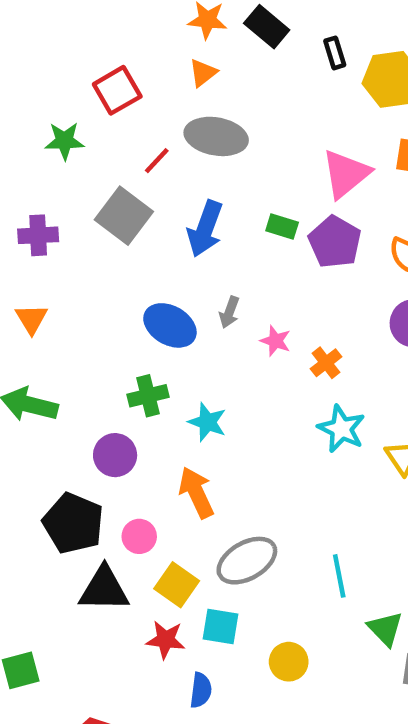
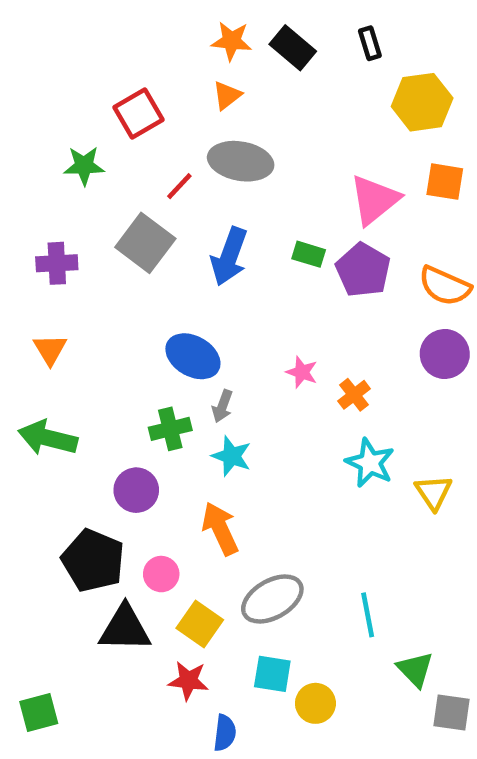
black rectangle: (335, 53) -> (370, 43), moved
gray arrow: (229, 312) -> (222, 406), moved
cyan square: (221, 627) -> (272, 674), moved

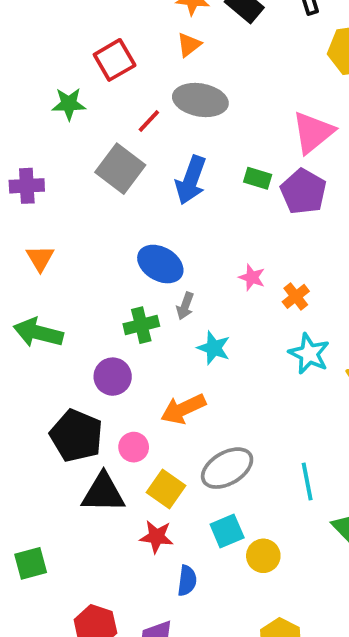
purple cross: (57, 263) -> (27, 186), moved
cyan star: (232, 456) -> (214, 348), moved
orange arrow: (220, 529) -> (183, 409), turned -90
cyan square: (272, 674) -> (227, 531), turned -32

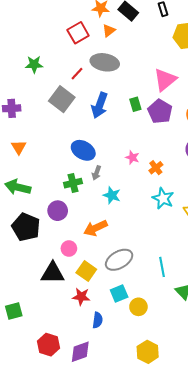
orange triangle: (189, 45) -> (109, 31), moved
red square: (115, 60) -> (78, 33), moved
green rectangle: (258, 178) -> (135, 104), turned 56
black pentagon: (76, 436) -> (26, 227), moved

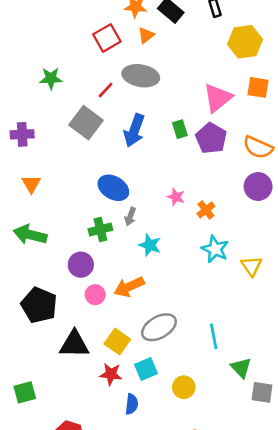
black pentagon: (26, 227) -> (39, 305), moved
pink circle: (69, 249) -> (95, 295), moved
cyan square: (119, 294) -> (146, 369), moved

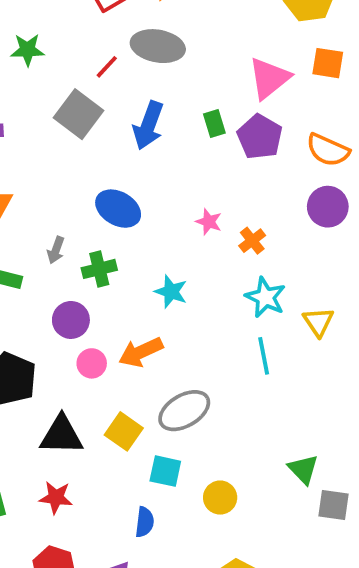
gray arrow: (130, 216) -> (56, 250), moved
cyan line: (214, 336) -> (264, 356), moved
cyan square: (146, 369) -> (165, 471), turned 35
red star: (111, 374) -> (56, 498), moved

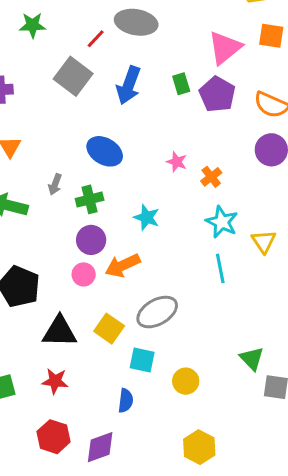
purple circle: (71, 320) -> (91, 240), moved

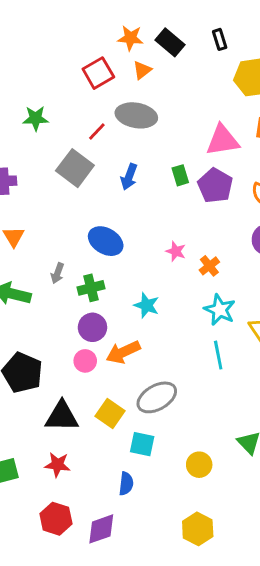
pink triangle: (225, 48) -> (223, 140), turned 30
blue arrow: (129, 85) -> (129, 177), size x0.7
yellow circle: (186, 381) -> (199, 465), moved

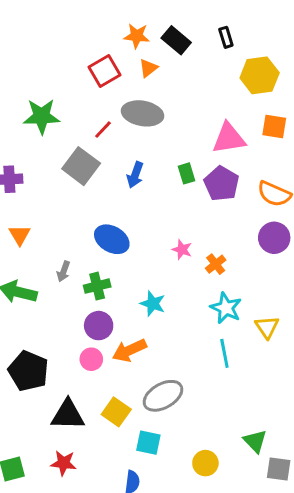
green star: (36, 118) -> (42, 116), size x1.4

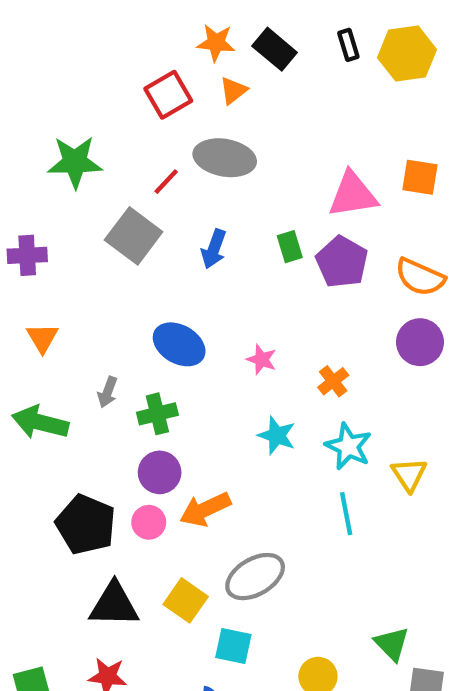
yellow hexagon: (260, 75) -> (407, 54), moved
pink star: (182, 249) -> (262, 360), moved
cyan star: (153, 304) -> (277, 435), moved
black pentagon: (28, 371) -> (86, 524), moved

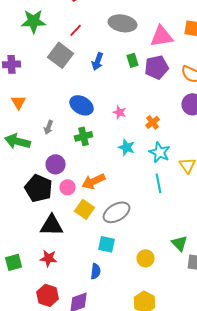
gray ellipse: (225, 158) -> (123, 23), moved
purple pentagon: (342, 262) -> (157, 67), turned 30
green cross: (157, 414) -> (84, 136), moved
purple circle: (160, 472) -> (56, 164), moved
yellow square: (186, 600) -> (85, 209), moved

